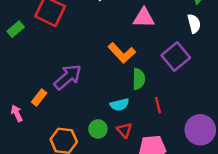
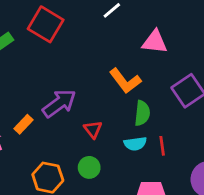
cyan semicircle: (119, 105) -> (135, 144), moved
red triangle: (124, 130) -> (93, 129), moved

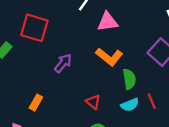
pink triangle: (155, 42) -> (108, 22), moved
purple arrow: (59, 103) -> (63, 63), moved, size x0.7
orange rectangle: (24, 124) -> (36, 103), moved

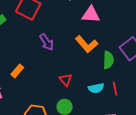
purple arrow: (63, 63) -> (47, 42), turned 96
green semicircle: (129, 79) -> (108, 60), moved

